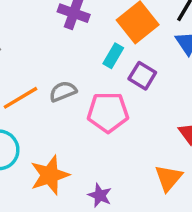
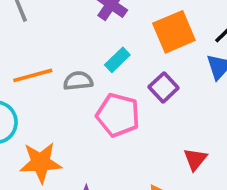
cyan rectangle: (113, 56) -> (117, 60), moved

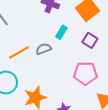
pink pentagon: (118, 115) -> (85, 73), moved

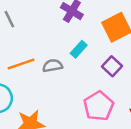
pink pentagon: (85, 73) -> (99, 106), turned 30

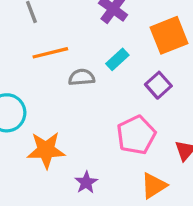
orange line: (21, 64) -> (50, 53), moved

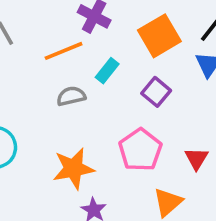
orange line: (50, 53) -> (64, 51), moved
orange star: (46, 150) -> (73, 168), moved

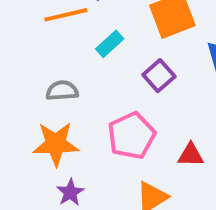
gray semicircle: (71, 96) -> (62, 91), moved
red triangle: (196, 159) -> (191, 155), turned 50

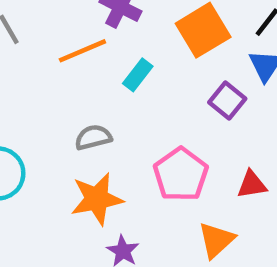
purple square: (159, 76) -> (227, 101), moved

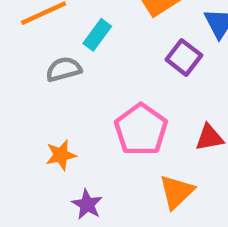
gray semicircle: (93, 137) -> (64, 69), moved
orange star: (97, 199) -> (61, 155), size x0.6

